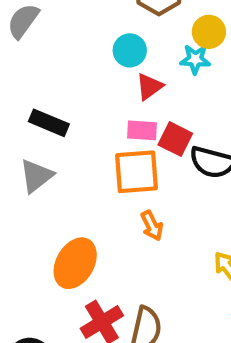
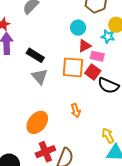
pink rectangle: (142, 130) -> (97, 56), moved
orange square: (137, 172) -> (73, 67), moved
gray triangle: (36, 176) -> (40, 76), moved, turned -42

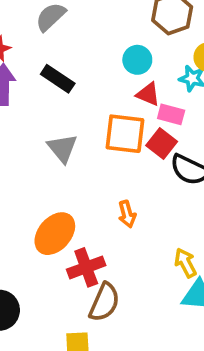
red triangle: (85, 46) -> (148, 94), turned 48
black rectangle: (35, 55) -> (58, 79), moved
red cross: (45, 152) -> (86, 267), moved

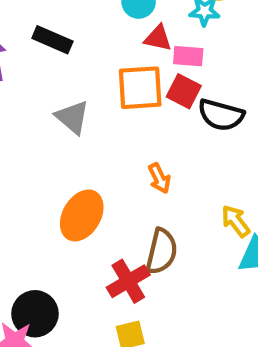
red cross: (86, 267) -> (128, 281), moved
brown semicircle: (104, 302) -> (161, 251), moved

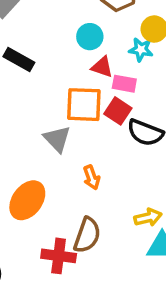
gray triangle: (72, 117) -> (57, 139), moved
yellow arrow: (236, 221) -> (148, 217), turned 108
red cross: (128, 281) -> (59, 256), turned 32

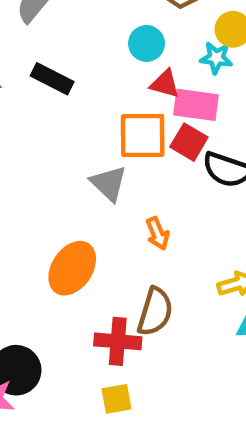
pink rectangle: (124, 84) -> (196, 105), size x1.4

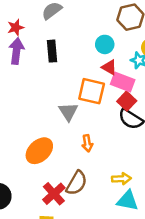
black rectangle: (52, 79) -> (52, 51), turned 45
red square: (189, 142) -> (127, 101), moved
red cross: (118, 341) -> (54, 194), turned 30

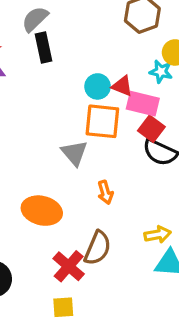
cyan circle: (105, 44) -> (98, 86), moved
black rectangle: (52, 51) -> (43, 47), moved
orange ellipse: (39, 151) -> (42, 211), turned 64

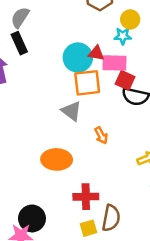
black rectangle: (43, 47) -> (19, 43), moved
cyan circle: (98, 86) -> (78, 58), size x1.5
brown semicircle: (98, 248) -> (111, 218), moved
red cross: (69, 266) -> (86, 197), turned -30

